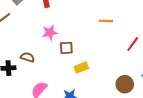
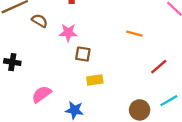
brown semicircle: (28, 57) -> (40, 21), moved

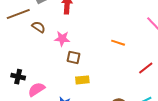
black cross: (12, 62) -> (18, 77), moved
red line: (159, 67) -> (146, 68), moved

